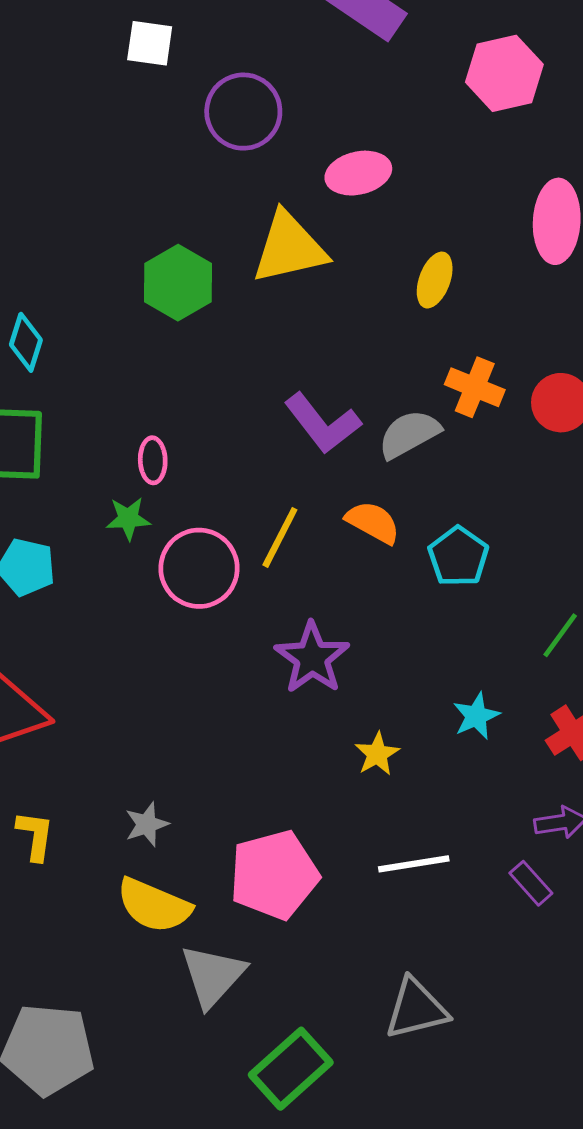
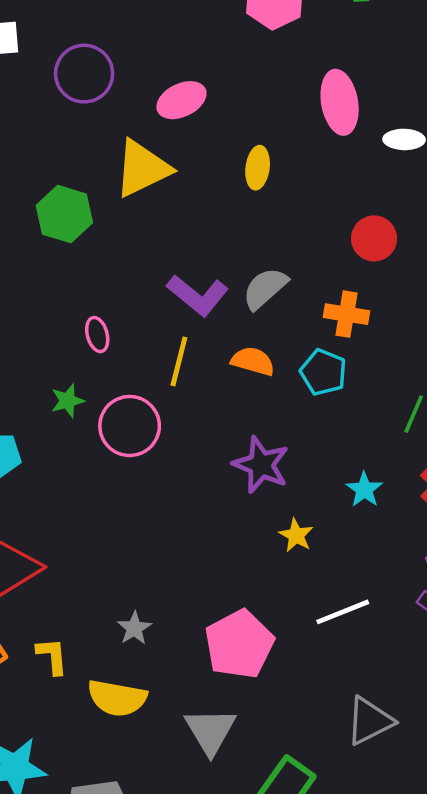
orange cross: (475, 387) -> (346, 314), moved
pink ellipse: (153, 460) -> (97, 335), moved
yellow line: (280, 537) -> (179, 361), moved
purple star: (312, 658) -> (261, 465), moved
yellow semicircle: (154, 905) -> (117, 698), moved

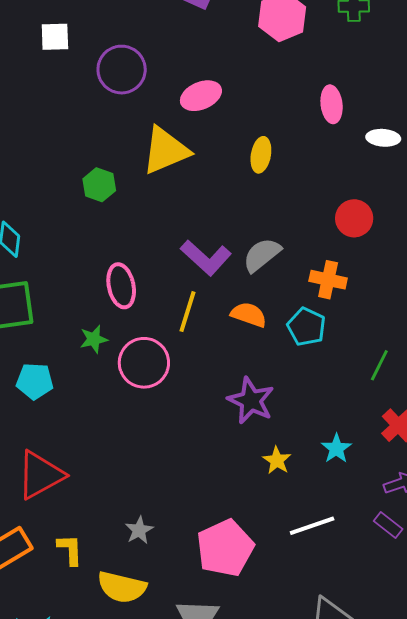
pink ellipse: (340, 102) -> (332, 104), size x0.7
green hexagon: (64, 214) -> (99, 185), size x0.7
pink ellipse: (97, 335) -> (121, 286), size x1.5
cyan star: (364, 490) -> (336, 448), moved

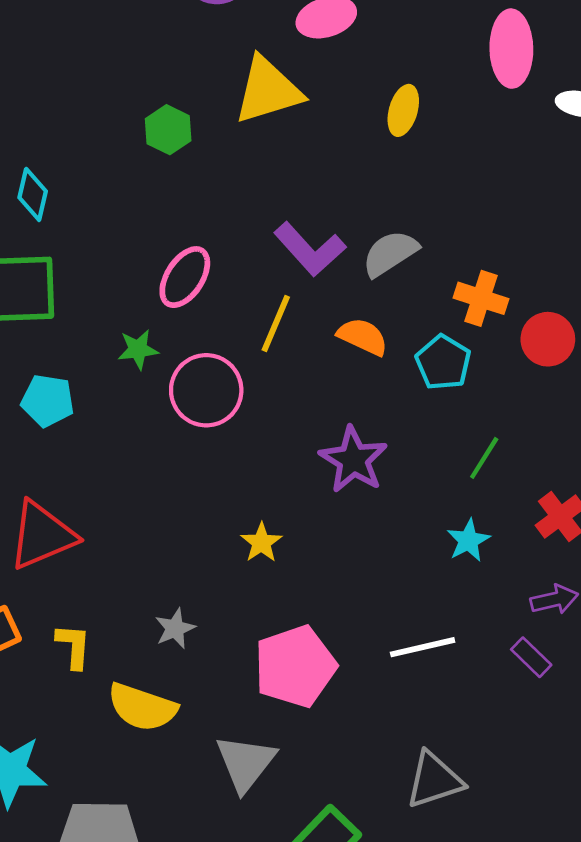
pink ellipse: (332, 104) -> (511, 49), size x1.4
red circle: (354, 218) -> (548, 339), moved
pink ellipse: (121, 286) -> (185, 277), turned 39
green line: (379, 365) -> (484, 458), moved
yellow star: (277, 460) -> (261, 543), moved

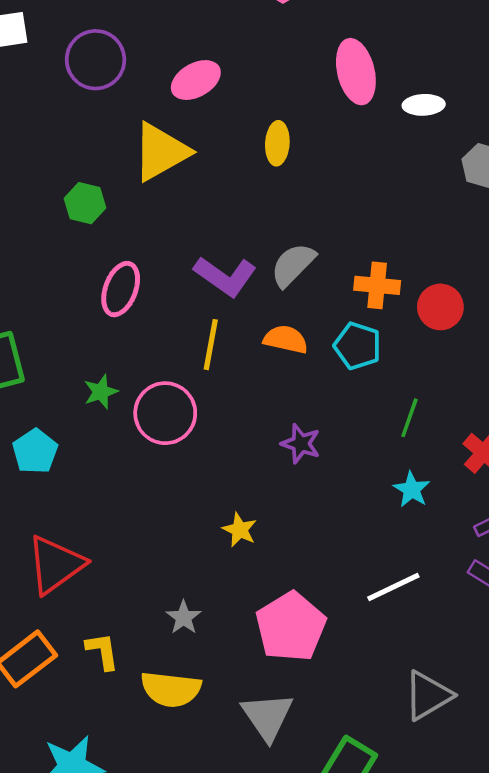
pink ellipse: (185, 277) -> (121, 289), moved
cyan pentagon: (48, 401) -> (35, 451), turned -30
purple star: (353, 460) -> (301, 444), size x0.7

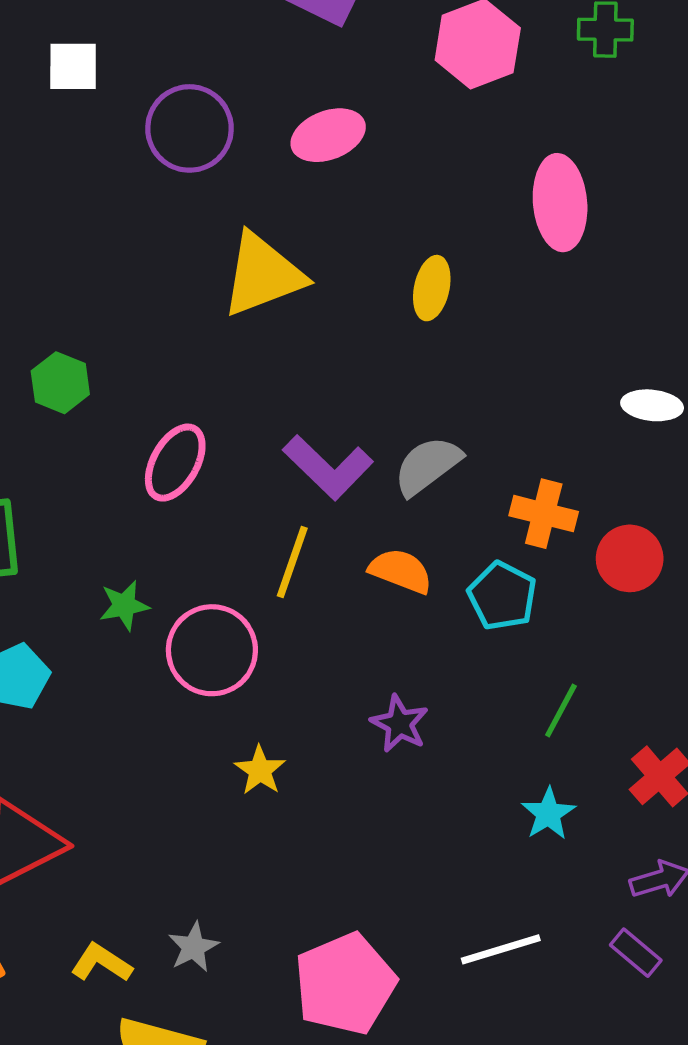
pink ellipse: (196, 80) -> (328, 135), moved
white ellipse: (424, 105) -> (652, 405), moved
green hexagon: (85, 203) -> (60, 383), moved
yellow star: (240, 530) -> (260, 770), moved
yellow L-shape: (102, 651) -> (101, 963), moved, turned -57

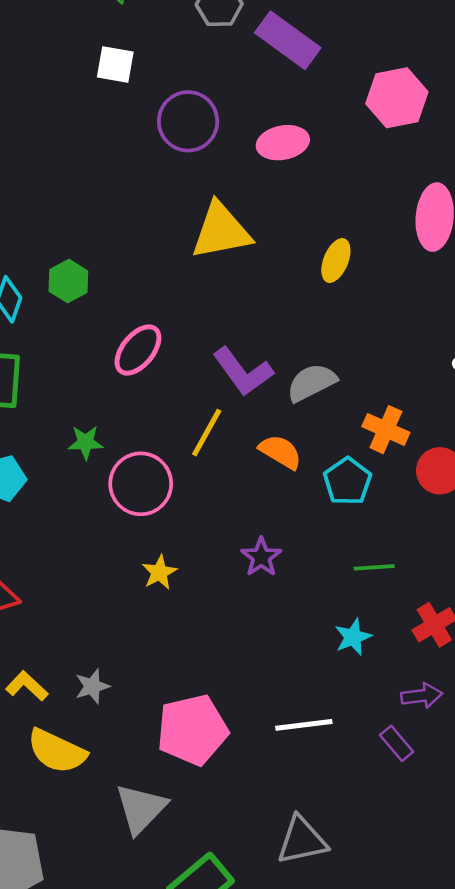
green line: (561, 710) -> (374, 567), turned 48

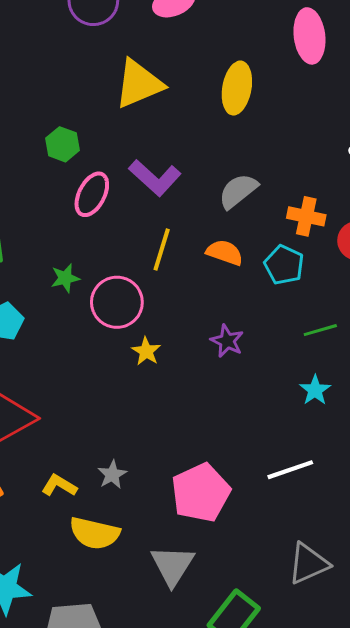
yellow ellipse: (336, 261) -> (237, 88), size x1.4
green hexagon: (68, 281) -> (63, 144), moved
purple L-shape: (243, 372) -> (155, 178), moved
yellow star: (159, 572) -> (146, 351), moved

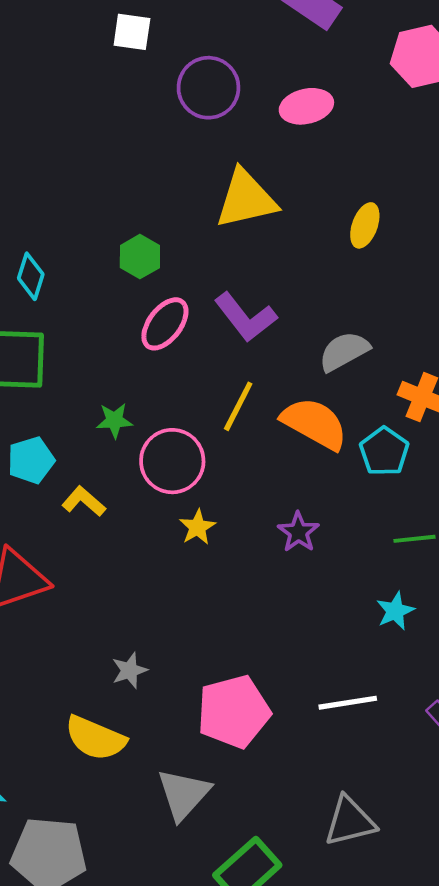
yellow ellipse: (237, 88) -> (365, 225), size x0.7
orange semicircle: (225, 252) -> (314, 424), size x1.5
yellow L-shape: (59, 486) -> (84, 501), moved

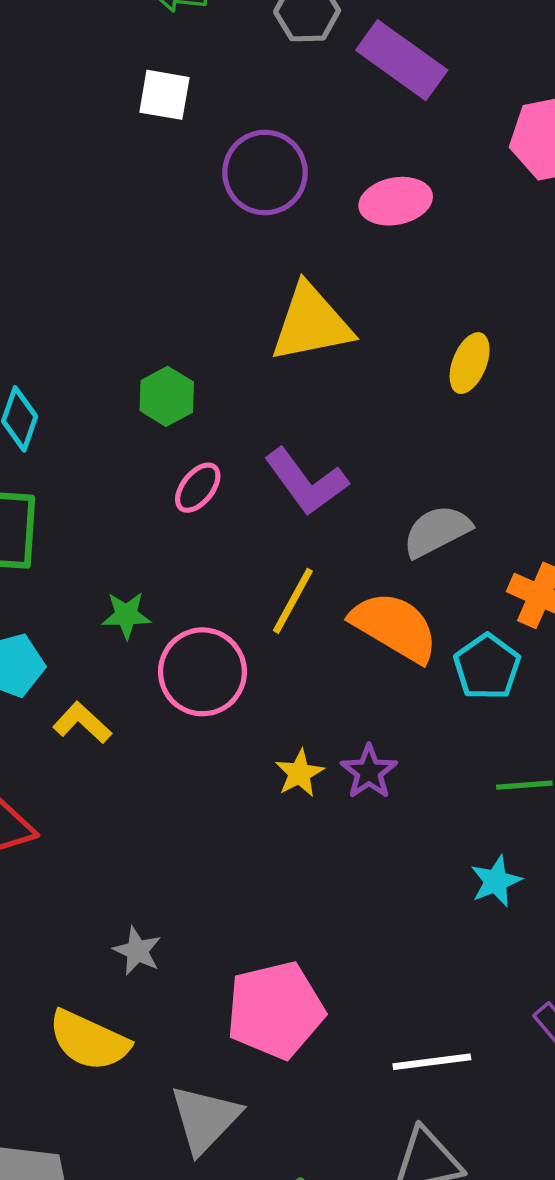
pink ellipse: (165, 324) -> (198, 488), size x0.7
yellow star: (197, 527) -> (299, 773), moved
gray star: (129, 670) -> (137, 951), turned -30
white line: (348, 703) -> (432, 1062), moved

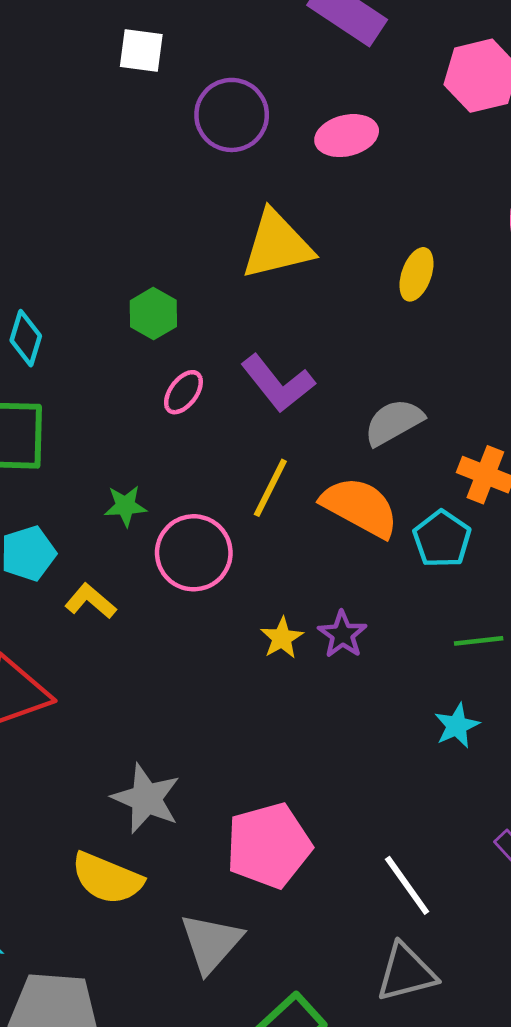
gray star: (137, 951) -> (146, 799), size x1.6
white line: (432, 1062) -> (407, 885), turned 64

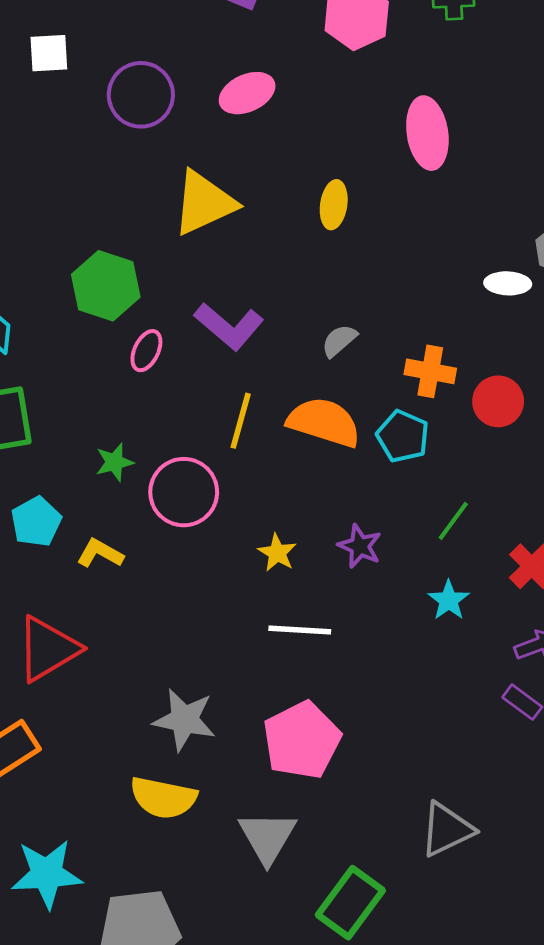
green hexagon: (153, 314) -> (106, 286), size x1.5
gray semicircle: (394, 422) -> (339, 341), size x0.7
purple star: (342, 634) -> (360, 546), moved
green line: (479, 641) -> (453, 521), turned -36
white line: (407, 885) -> (300, 630), moved, turned -40

